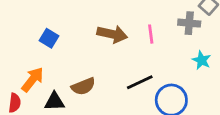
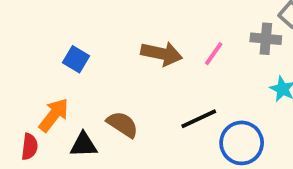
pink line: (151, 34) -> (214, 54), turned 42
brown semicircle: (83, 86) -> (123, 124), turned -125

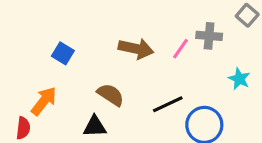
gray cross: (266, 39) -> (209, 36), moved
brown semicircle: (123, 124) -> (111, 95), moved
black triangle: (83, 145) -> (95, 126), moved

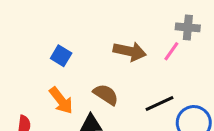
gray cross: (209, 36) -> (188, 27), moved
orange arrow: (44, 101) -> (61, 100), moved, turned 104

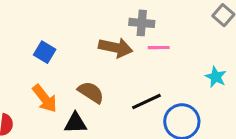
gray cross: (188, 27) -> (142, 23), moved
pink line: (171, 51) -> (159, 48), turned 54

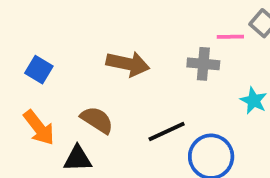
gray cross: (142, 23) -> (203, 64), moved
pink line: (159, 48) -> (230, 37), moved

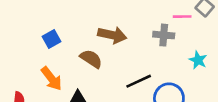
blue square: (39, 70) -> (52, 39), turned 30
brown semicircle: (97, 120) -> (91, 59), moved

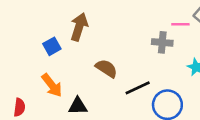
brown arrow: (112, 35) -> (79, 27), moved, turned -84
brown semicircle: (91, 59) -> (106, 68), moved

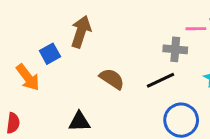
orange arrow: (52, 85) -> (28, 77), moved
black line: (138, 88) -> (160, 80), moved

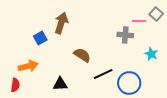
orange arrow: (28, 77) -> (28, 66), moved, turned -66
black line: (160, 80) -> (103, 74), moved

